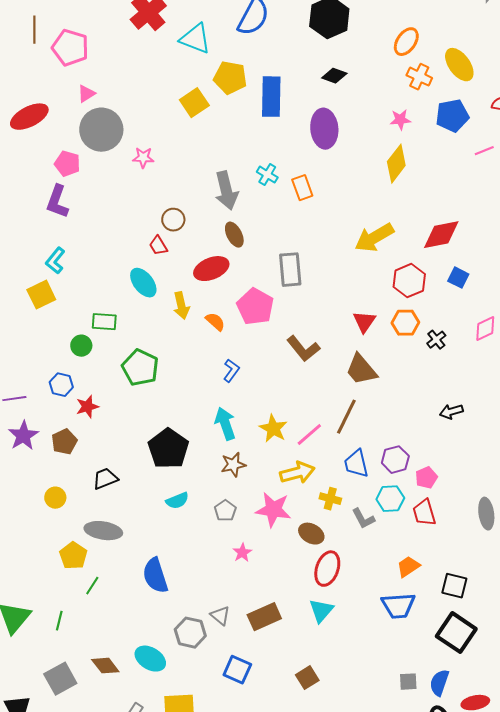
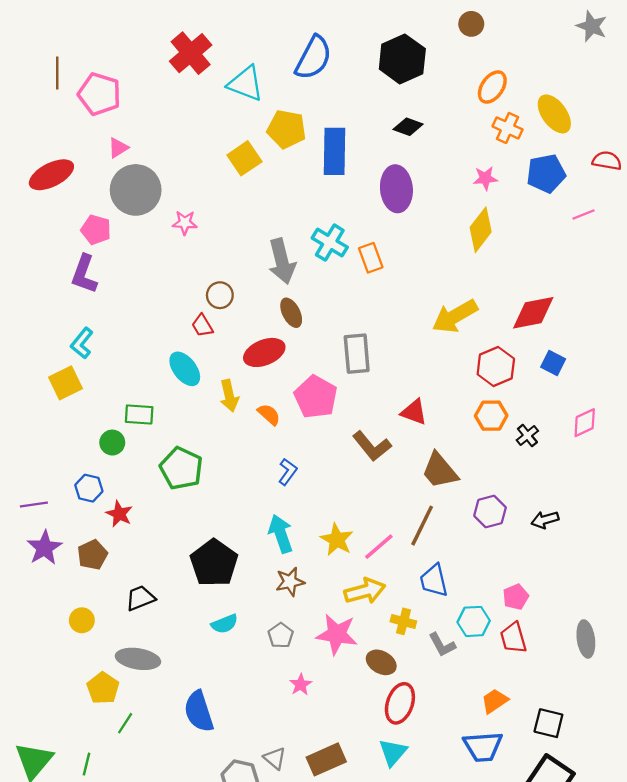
cyan cross: (267, 175) -> (330, 243), size x1.4
red triangle: (364, 322) -> (414, 412), moved, turned -45
red star: (87, 407) -> (119, 514), turned -30
purple hexagon: (395, 460) -> (490, 512), moved

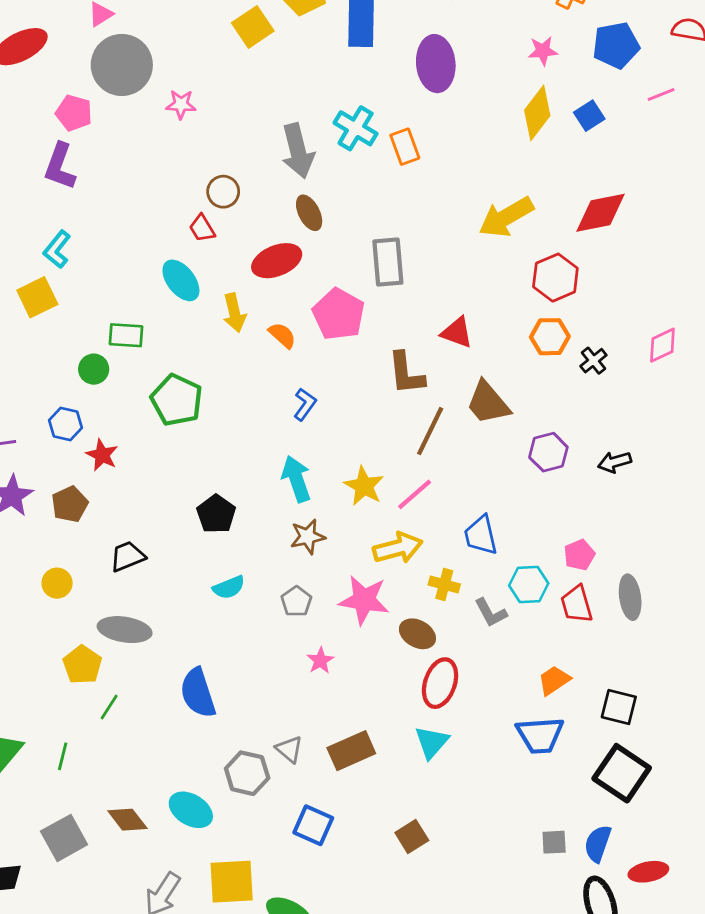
blue square: (553, 363) -> (589, 116), moved, turned 30
brown L-shape: (372, 446) -> (406, 373), turned 33
brown line: (422, 526) -> (430, 431), moved
black pentagon: (214, 563) -> (216, 514), size x0.7
gray ellipse: (586, 639) -> (630, 597), moved

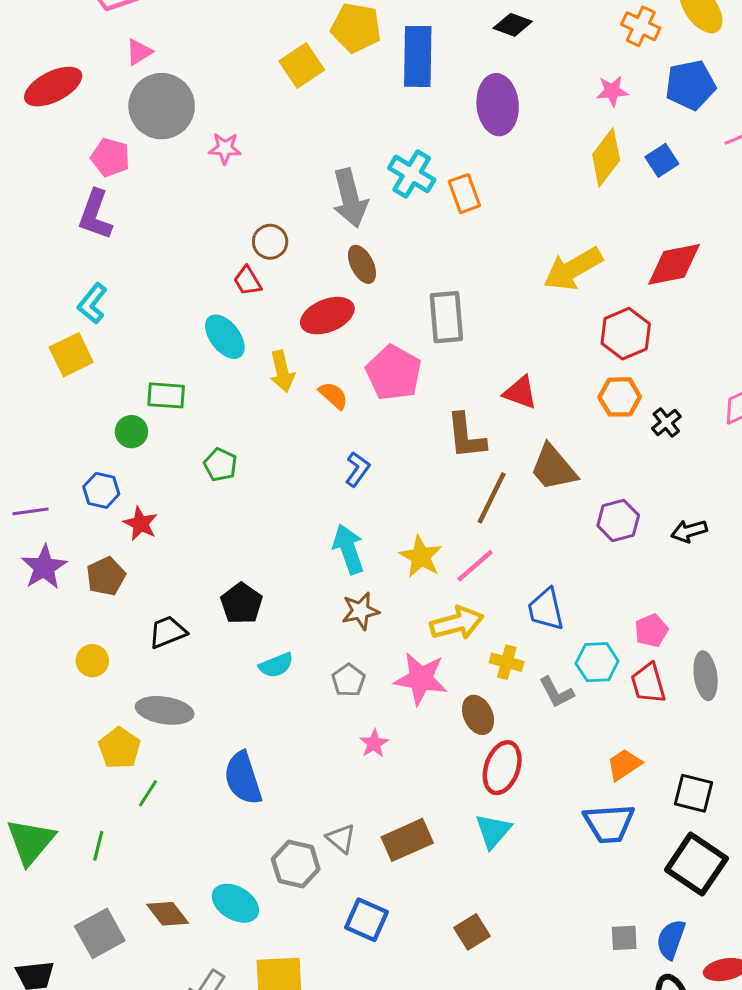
green pentagon: (177, 400) -> (220, 465), size x0.6
black pentagon: (216, 514) -> (241, 603), moved
brown ellipse: (417, 634) -> (478, 715), turned 36

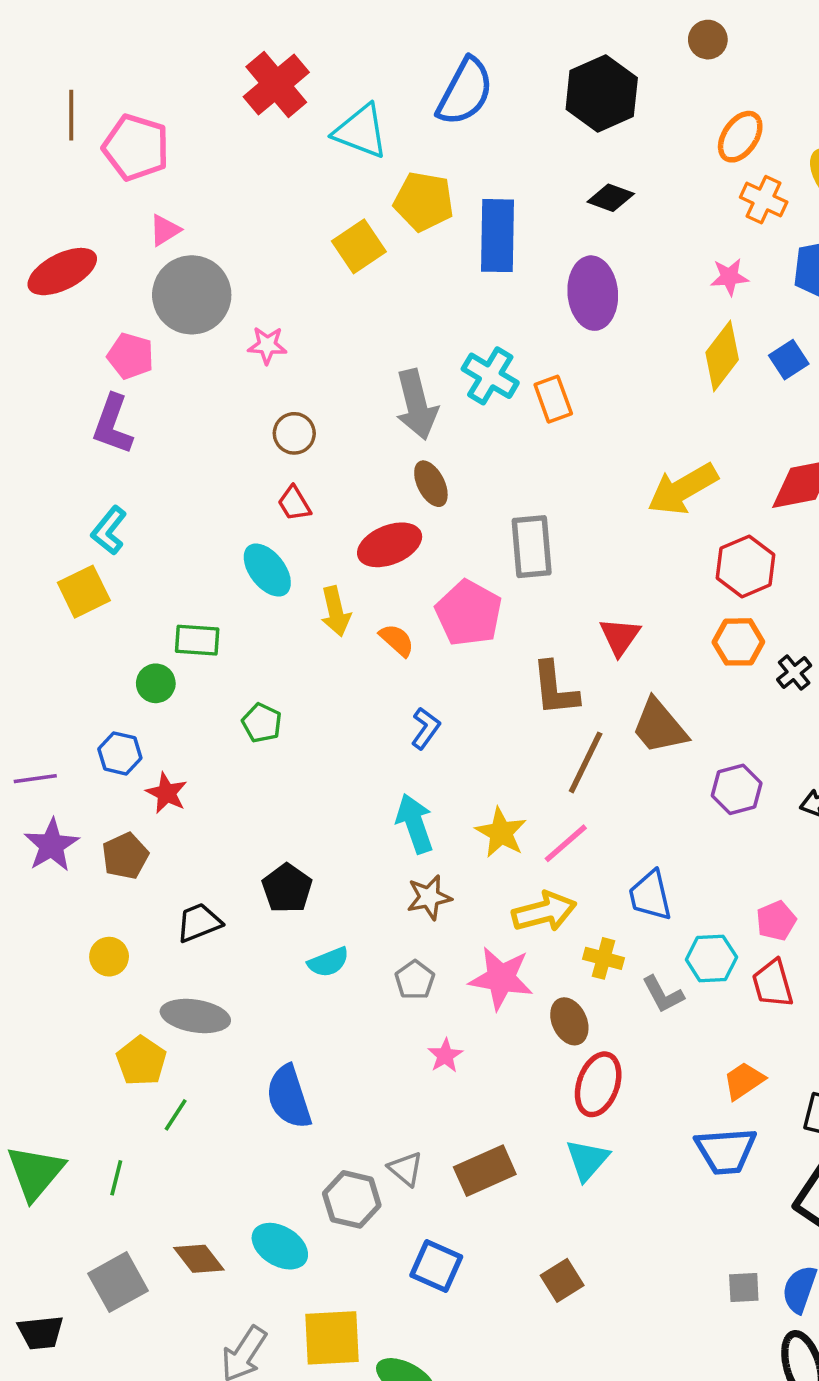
brown circle: (270, 242) -> (294, 433), moved
red triangle: (520, 392) -> (620, 637), turned 45

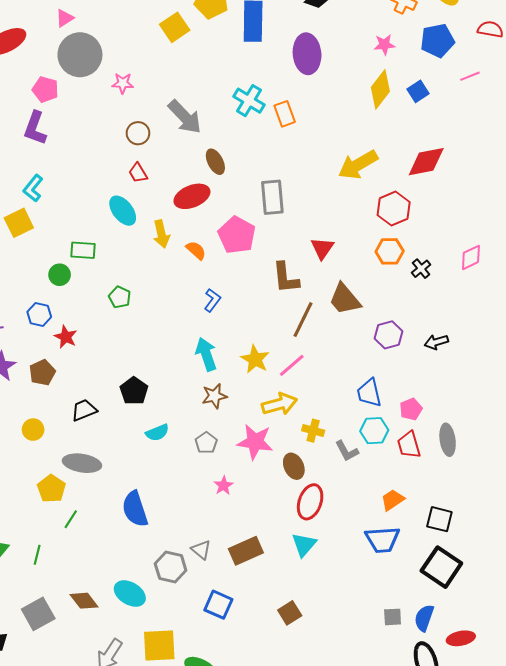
gray arrow: (417, 405) -> (185, 117), moved, turned -30
blue trapezoid: (650, 895) -> (369, 393), moved

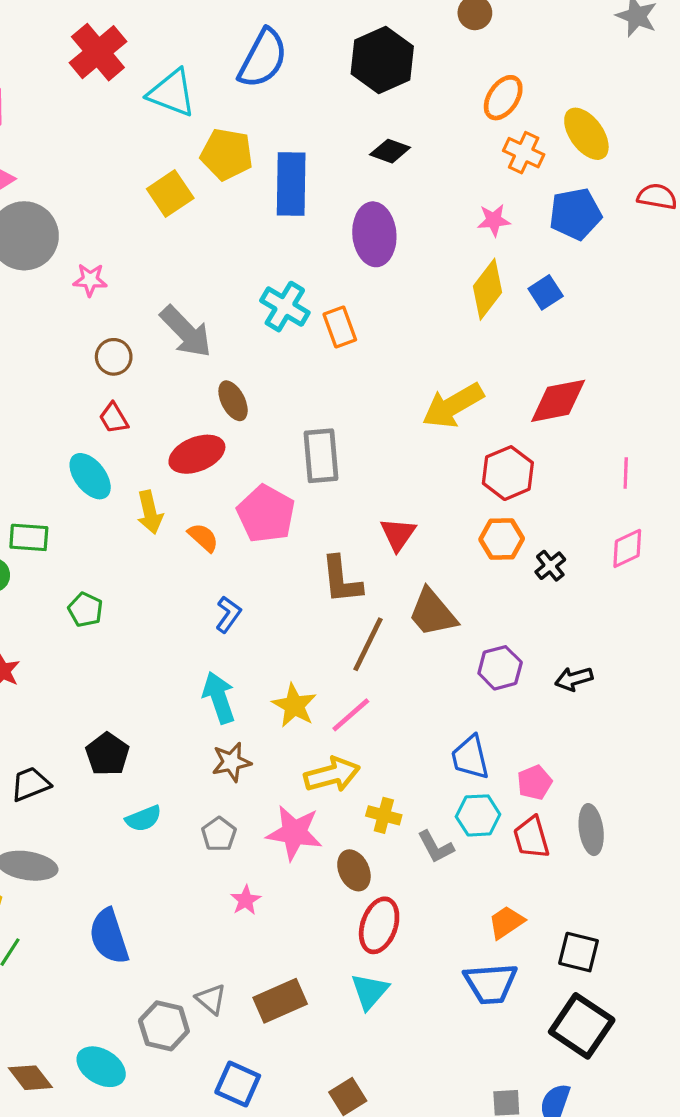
pink line: (470, 76) -> (626, 473), moved, turned -66

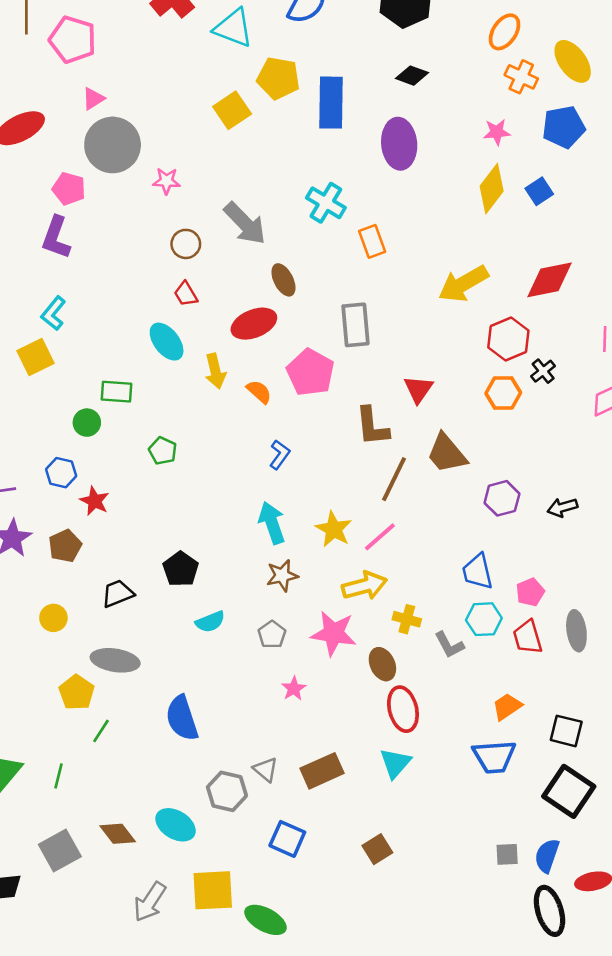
orange rectangle: (340, 327) -> (372, 241), moved
black cross: (550, 566) -> (543, 371), moved
red ellipse: (379, 925) -> (403, 709), turned -33

